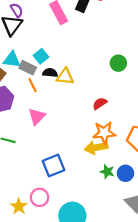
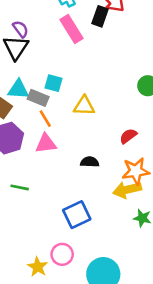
cyan square: (41, 56) -> (53, 83), turned -32
black semicircle: (50, 73) -> (90, 162), moved
pink triangle: (37, 116) -> (46, 144), moved, turned 42

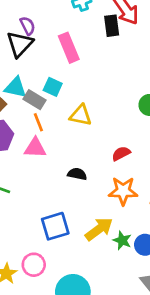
black rectangle: (100, 16) -> (112, 26), turned -36
pink rectangle: (72, 29) -> (69, 48), moved
yellow arrow: (127, 190) -> (99, 229), moved, turned 148

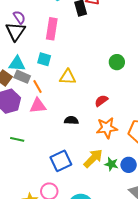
pink rectangle: (69, 48) -> (52, 29), turned 40
gray rectangle: (35, 100) -> (22, 77), moved

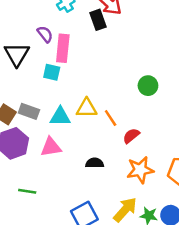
purple semicircle: (19, 17) -> (45, 34), moved
cyan square: (44, 59) -> (52, 72), moved
cyan triangle: (17, 64) -> (60, 117), moved
orange line: (38, 87) -> (111, 118), moved

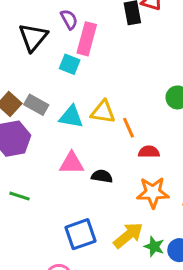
red semicircle: (131, 136) -> (149, 152), turned 30
pink triangle: (51, 147) -> (72, 163), moved

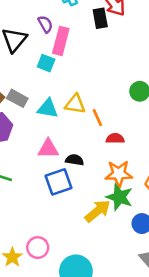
blue square: (80, 234) -> (59, 182), moved
green star: (154, 246) -> (119, 197), moved, size x1.5

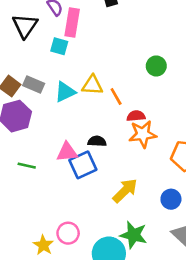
cyan triangle: (48, 108) -> (65, 92), turned -30
pink triangle: (48, 149) -> (67, 152), moved
orange star: (119, 174) -> (143, 134), moved
green star: (119, 197) -> (133, 235), moved

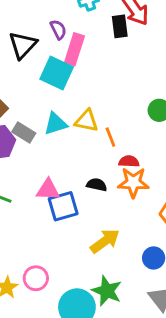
cyan square: (59, 46) -> (57, 73), size x1.6
gray rectangle: (34, 84) -> (24, 133), moved
black semicircle: (97, 141) -> (97, 185), moved

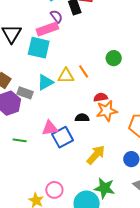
purple semicircle: (58, 30) -> (56, 16), moved
pink rectangle: (74, 49) -> (47, 29), turned 65
orange line: (110, 137) -> (84, 71), moved

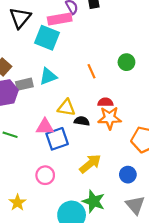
yellow triangle: (66, 76) -> (66, 108), moved
gray rectangle: (25, 93) -> (24, 84), turned -42
pink circle: (54, 190) -> (45, 175), moved

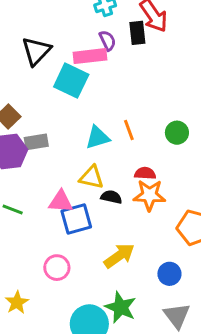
green circle: (126, 62) -> (177, 133), moved
cyan triangle: (48, 76) -> (98, 137), moved

